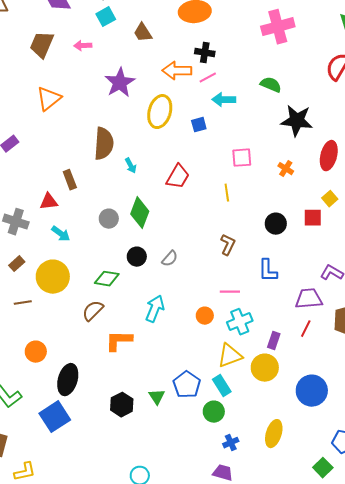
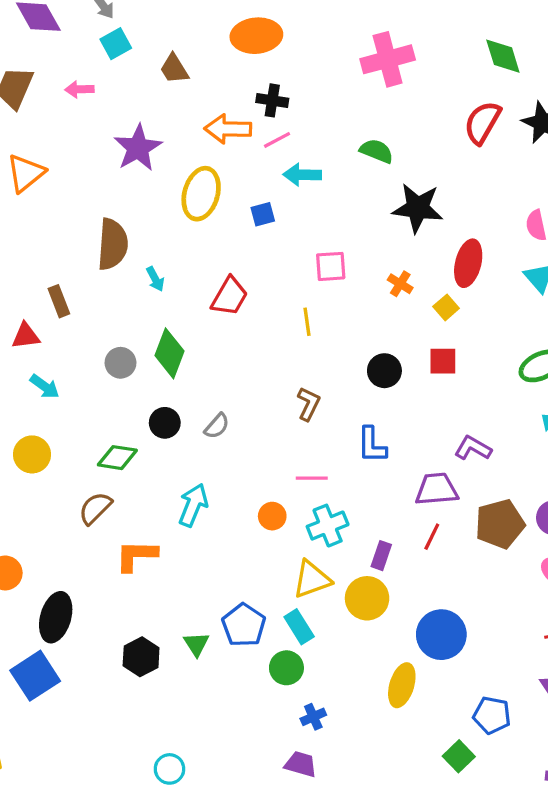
yellow square: (330, 199) -> (446, 307), moved
yellow circle: (53, 277) -> (32, 454), size x0.7
yellow ellipse: (274, 434) -> (402, 685), moved

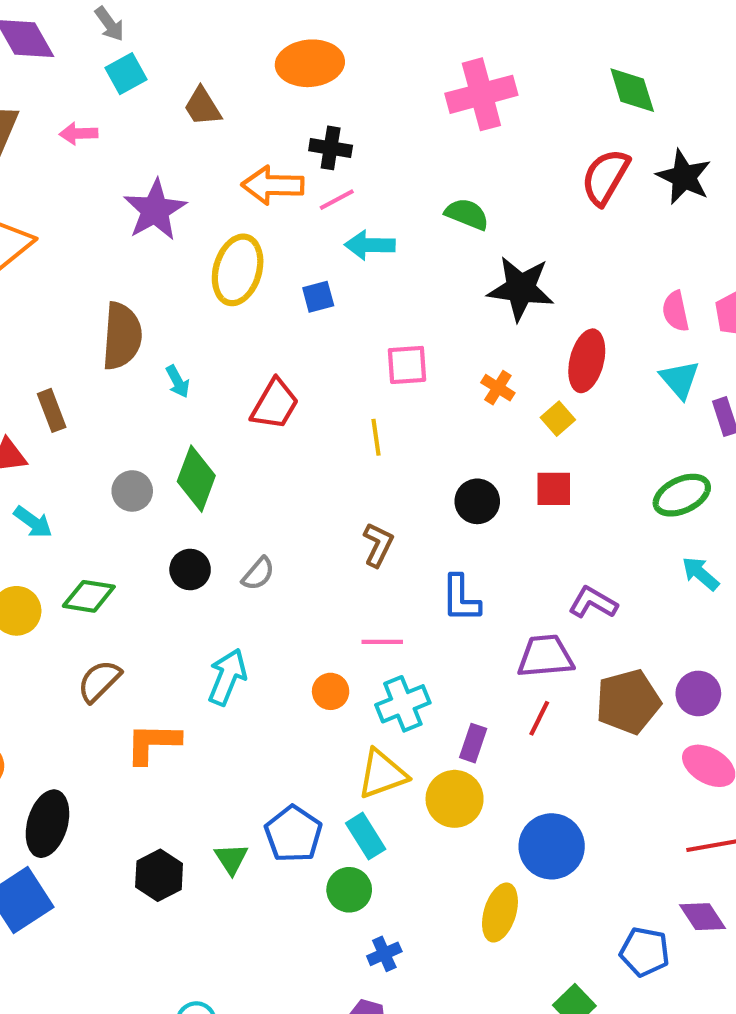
green diamond: (117, 458) -> (89, 596), moved
blue pentagon: (492, 715) -> (645, 952), moved

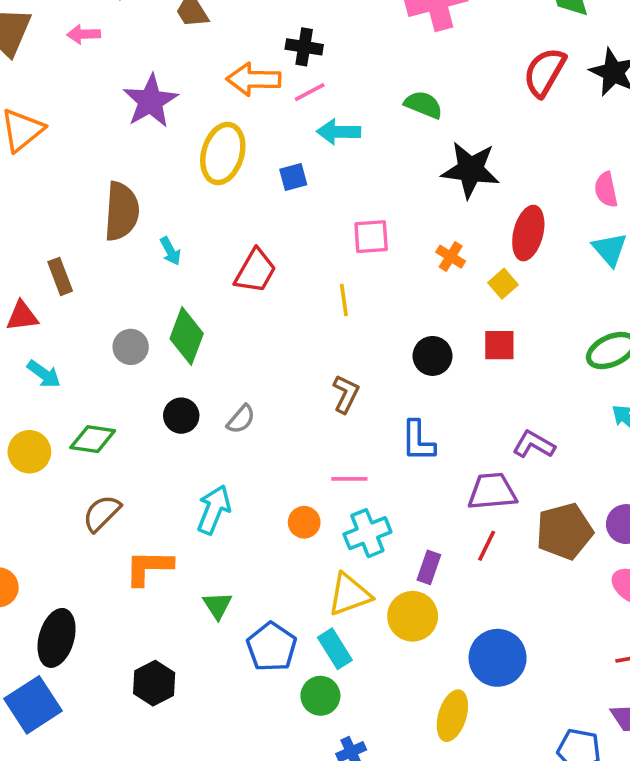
green triangle: (231, 859) -> (217, 605), moved

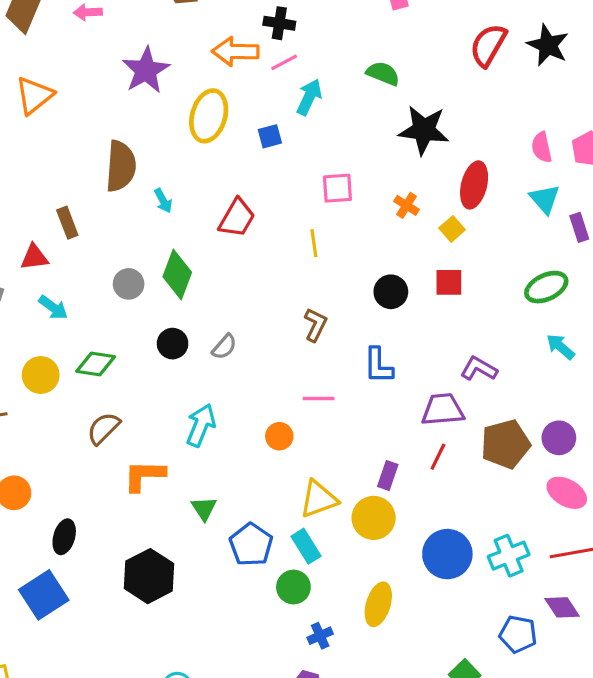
cyan arrow: (338, 132) -> (309, 97), turned 114
cyan cross: (367, 533) -> (509, 556), moved
black ellipse: (57, 638) -> (64, 537), size x0.7
black hexagon: (154, 683) -> (149, 576), size x1.4
yellow ellipse: (452, 716) -> (378, 604), moved

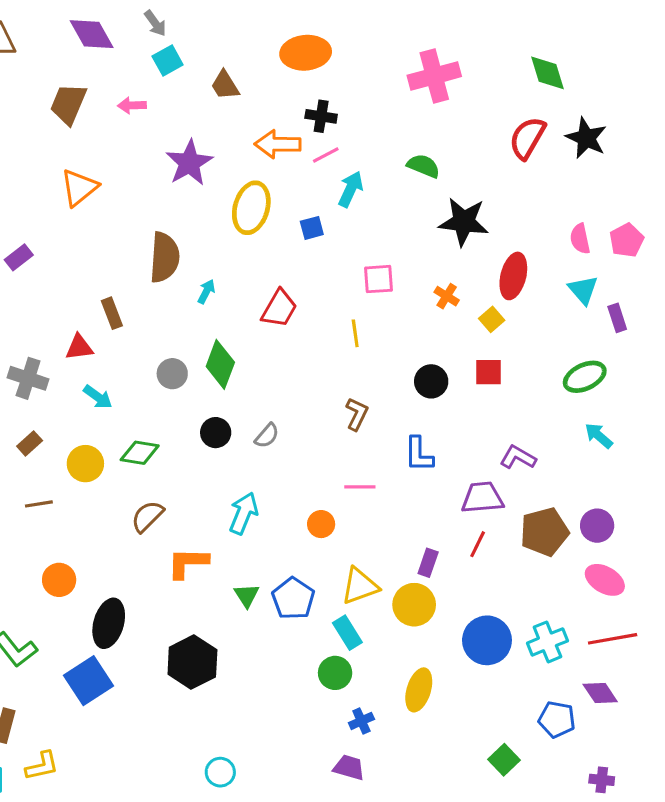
cyan arrow: (163, 201) -> (206, 291), turned -125
black ellipse: (64, 537) -> (109, 623), size x1.4
blue pentagon: (251, 545) -> (293, 598), moved

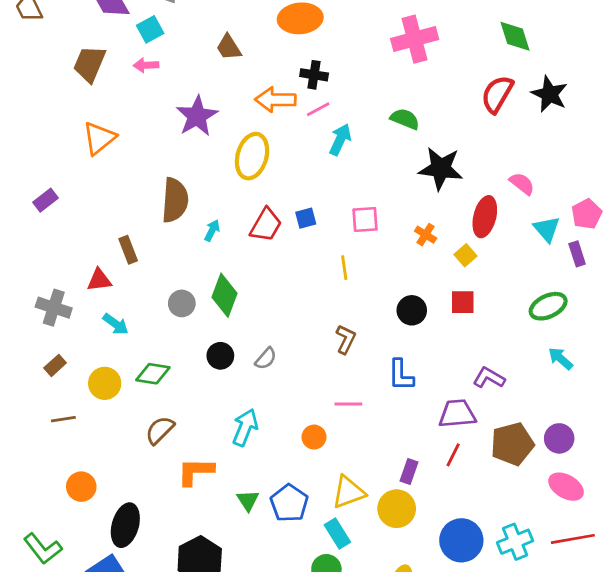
cyan square: (168, 60) -> (150, 29), moved
blue square: (312, 228) -> (306, 218), moved
pink semicircle: (580, 239) -> (522, 184), moved, turned 140
pink pentagon: (627, 240) -> (587, 214), moved
red trapezoid: (279, 309) -> (266, 225), moved

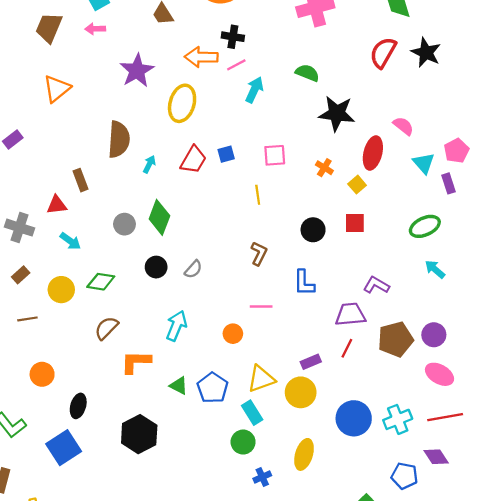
purple rectangle: (409, 471) -> (311, 362), turned 48
green triangle: (248, 500) -> (179, 386), turned -30
black ellipse: (125, 525) -> (78, 406), size x0.7

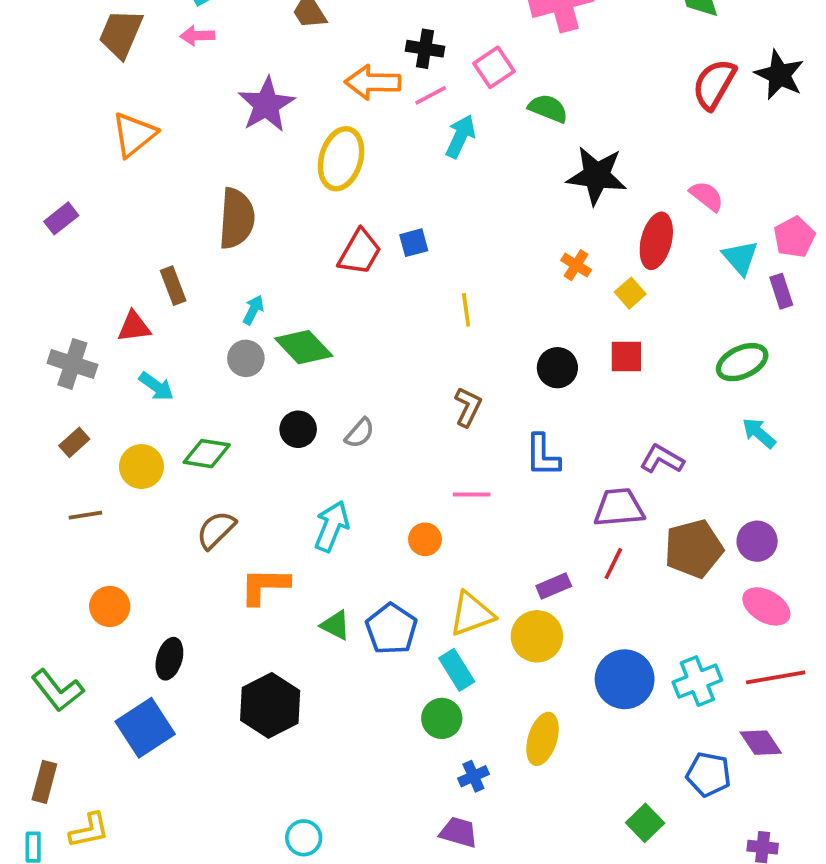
red semicircle: (383, 53) -> (714, 84), moved
black star: (426, 53) -> (779, 75), moved
pink square: (275, 155) -> (494, 67), moved, turned -30
cyan arrow: (149, 164) -> (253, 310), moved
green diamond: (159, 217) -> (304, 347), turned -64

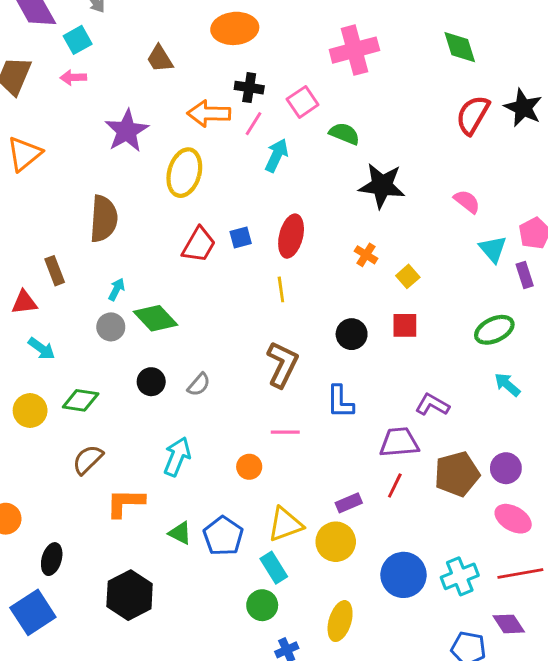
pink line: (431, 95) -> (254, 124), turned -30
red ellipse: (656, 241) -> (291, 236), moved
brown L-shape: (468, 407) -> (282, 364), size x1.5

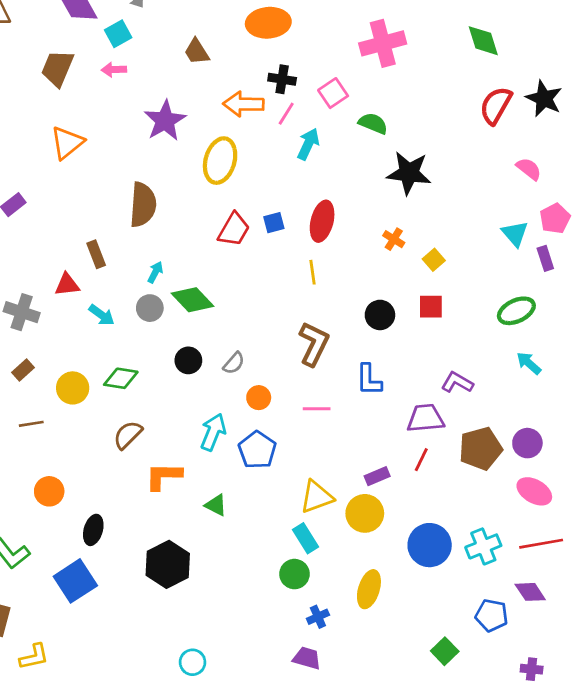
pink semicircle: (467, 201) -> (529, 169), moved
cyan arrow: (42, 349) -> (102, 315), moved
orange circle: (249, 467) -> (259, 398), moved
blue pentagon: (223, 536) -> (257, 450), moved

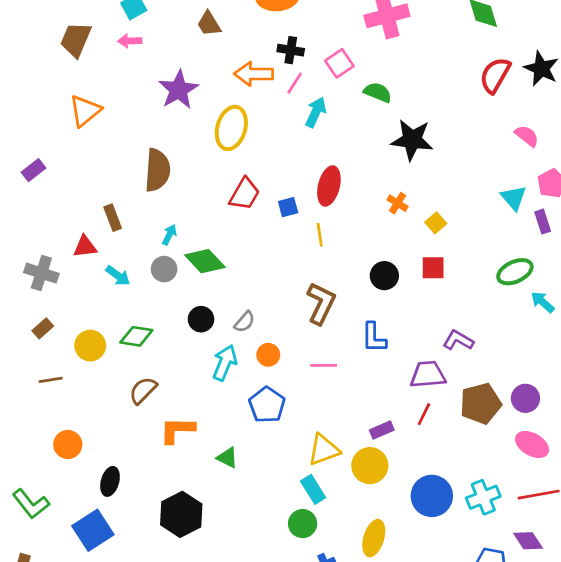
blue square: (274, 223) -> (288, 207), moved
cyan arrow: (529, 363) -> (543, 302), moved
cyan arrow: (213, 432) -> (225, 363), moved

